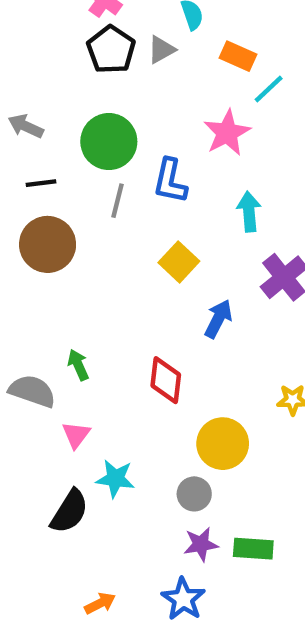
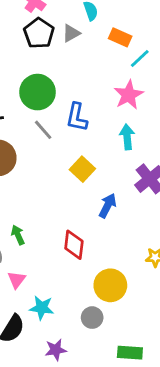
pink star: (227, 133) -> (129, 95), moved
gray line: (118, 201) -> (43, 130), turned -55
purple star: (201, 544) -> (56, 350), moved

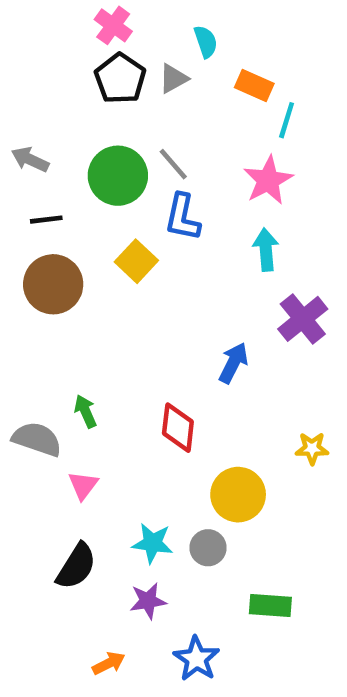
cyan line: (140, 58) -> (287, 120), turned -30
gray line: (43, 130) -> (173, 164), moved
yellow square: (82, 169) -> (136, 261), moved
cyan star: (42, 308) -> (153, 543), moved

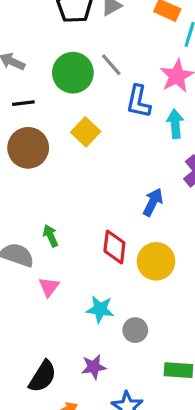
blue L-shape: (183, 217) -> (138, 101), moved
yellow circle: (238, 495) -> (156, 261), moved
cyan star: (153, 543) -> (100, 309), moved
black semicircle: (76, 566) -> (43, 376), moved

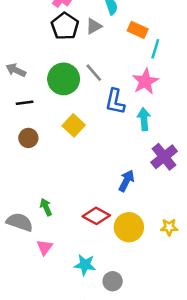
brown circle: (28, 148) -> (28, 138), size x0.6
red diamond: (114, 247) -> (96, 216), turned -68

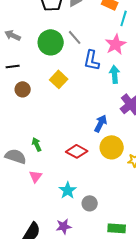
black line: (25, 103) -> (13, 66), moved
yellow circle: (129, 227) -> (112, 147), moved
cyan star: (85, 265) -> (68, 190), turned 30

